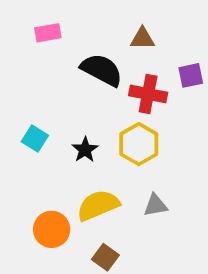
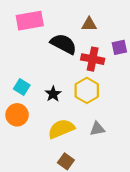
pink rectangle: (48, 33) -> (30, 21), size x1.6
orange circle: (52, 229) -> (17, 115), moved

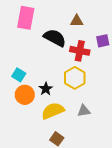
pink rectangle: (30, 21) -> (26, 18), turned -70
black star: (53, 94) -> (46, 89), moved
orange circle: (17, 115) -> (25, 95), moved

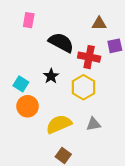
pink rectangle: (26, 18) -> (29, 20), size x0.6
brown triangle: (77, 21) -> (99, 23), moved
black star: (46, 89) -> (51, 76), moved

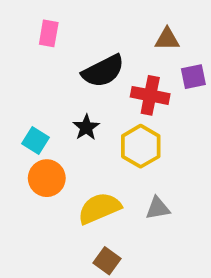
black semicircle: (61, 43) -> (103, 71), turned 125

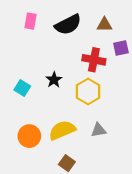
black semicircle: (103, 71) -> (68, 25), moved
orange circle: (47, 178) -> (29, 136), moved

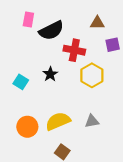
black semicircle: (68, 25) -> (51, 30), moved
red cross: (94, 60) -> (74, 50), moved
yellow hexagon: (88, 91) -> (92, 75), moved

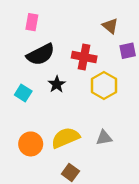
brown triangle: (97, 23) -> (110, 26), turned 40
black semicircle: (51, 30) -> (41, 54), moved

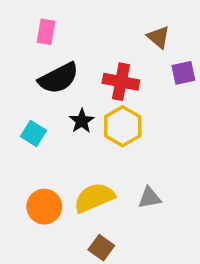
yellow hexagon: (104, 86) -> (123, 126), moved

